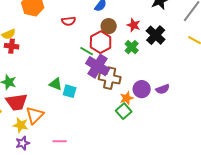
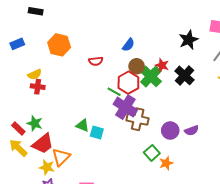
green cross: (132, 47) -> (151, 76), moved, size x1.5
orange star: (127, 98) -> (166, 163), moved
red trapezoid: (17, 102) -> (43, 144), turned -30

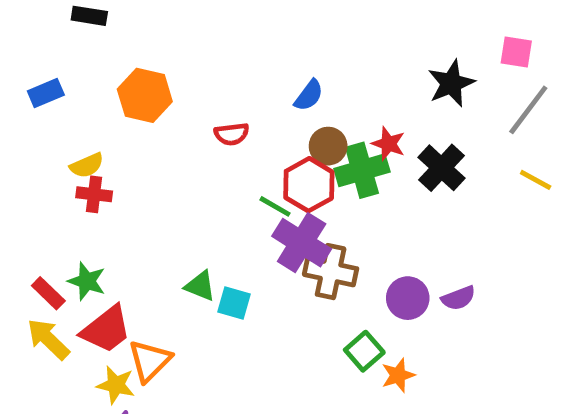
green cross: (151, 76) -> (362, 170), turned 30

